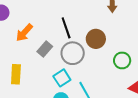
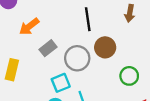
black line: (66, 28) -> (88, 19), moved

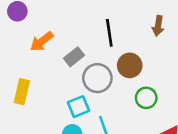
gray rectangle: (48, 48) -> (74, 57), moved
green circle: (129, 76) -> (146, 98), moved

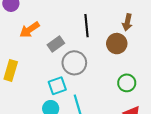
brown circle: (130, 65) -> (117, 44), moved
green circle: (146, 98) -> (127, 83), moved

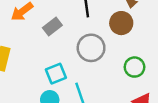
gray circle: (74, 63) -> (91, 48), moved

